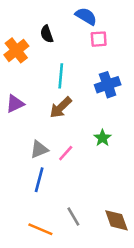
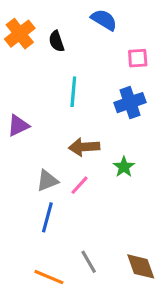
pink square: (99, 39) -> (138, 58), moved
orange cross: (16, 50) -> (20, 34), moved
brown arrow: (61, 108) -> (84, 147), moved, turned 40

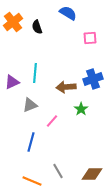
cyan line: (73, 92) -> (35, 73), moved
blue cross: (130, 103) -> (93, 79), moved
brown arrow: (84, 147) -> (66, 87), moved
gray triangle: (47, 181) -> (30, 105), moved
brown diamond: (141, 266) -> (92, 174), turned -70

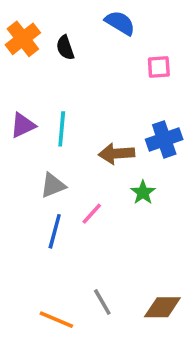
purple triangle: (12, 82) -> (23, 125), moved
blue line: (31, 142) -> (55, 231), moved

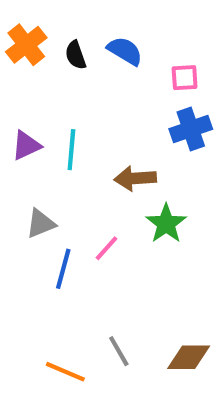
blue semicircle: (120, 23) -> (125, 51), moved
blue cross: (164, 139) -> (191, 129), moved
gray triangle: (53, 185) -> (41, 224), moved
green star: (143, 192) -> (166, 224), size x1.4

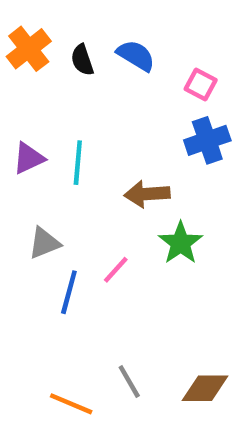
pink square: (185, 78) -> (201, 85), turned 32

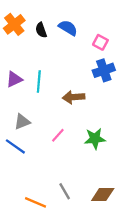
green star: (181, 243) -> (95, 139), moved, turned 30
blue line: (69, 292) -> (15, 146), moved, turned -70

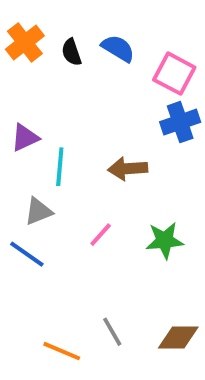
pink square: (100, 42) -> (174, 74), size x1.5
cyan line: (39, 82) -> (60, 167), moved

